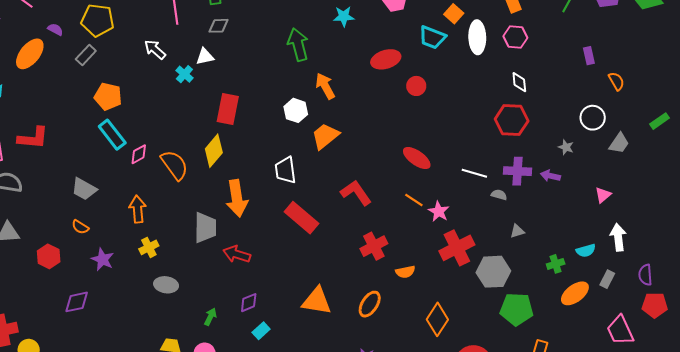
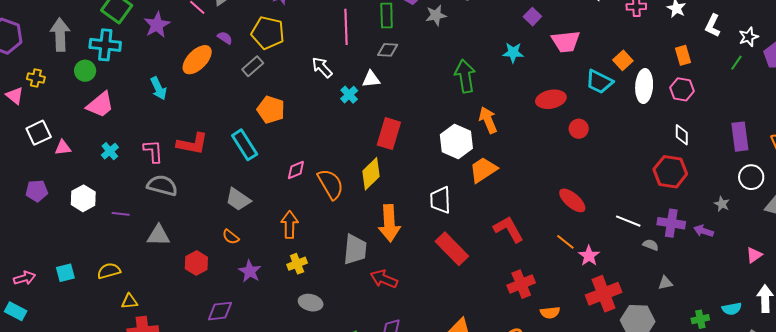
purple rectangle: (589, 56) -> (740, 137), moved, size x1.6
white hexagon: (296, 110) -> (456, 141), size x1.4
cyan rectangle: (112, 135) -> (245, 145), moved

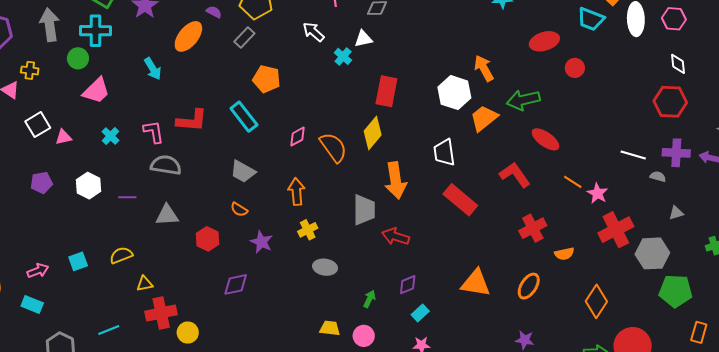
green arrow: (465, 76) -> (523, 100), moved, turned -88
red ellipse: (572, 200) -> (546, 139), moved

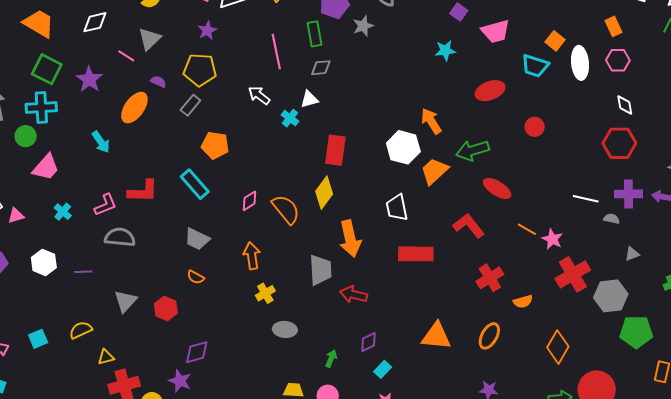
red circle: (575, 68) -> (535, 127), moved
pink L-shape: (154, 132) -> (105, 205), turned 80
red rectangle: (460, 200) -> (416, 254), turned -36
gray triangle: (167, 215) -> (126, 301), moved, turned -40
purple star: (261, 242) -> (180, 381), moved

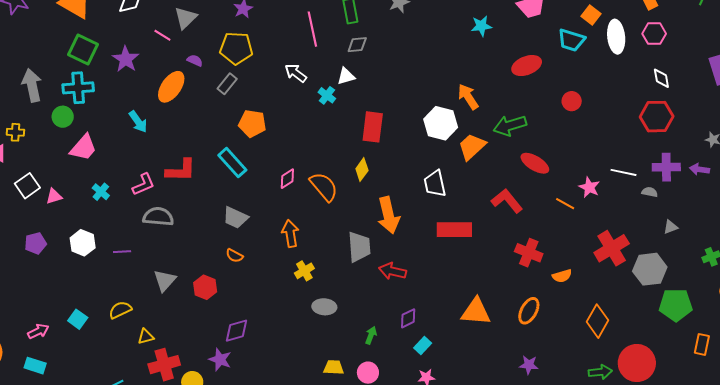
yellow diamond: (324, 193) -> (362, 170), size x0.7
pink star: (552, 239) -> (589, 187), moved
red cross: (490, 278) -> (529, 253), turned -36
cyan square: (38, 339) -> (78, 319), turned -30

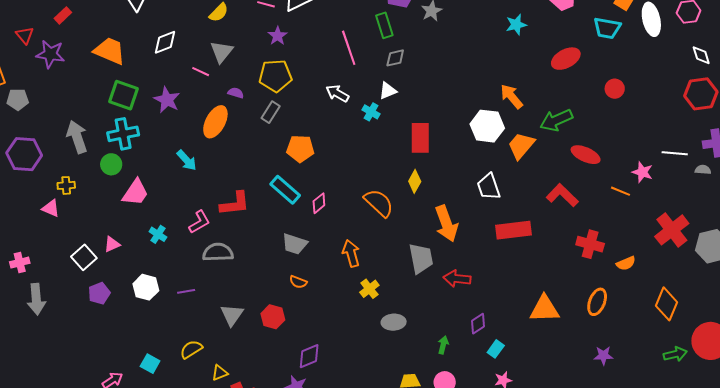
pink diamond: (287, 179) -> (319, 203), moved
white square: (27, 186) -> (84, 257), moved

